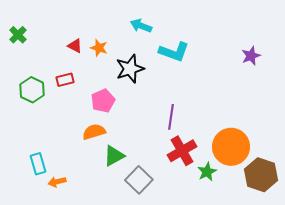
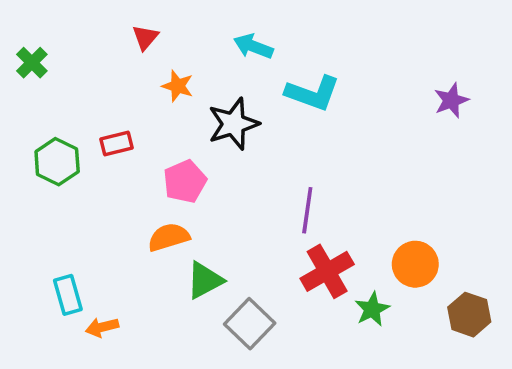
red triangle: (75, 46) -> (145, 37), moved, turned 42
orange circle: (231, 147) -> (415, 264), size x0.7
brown hexagon: (261, 175) -> (469, 315), size x0.7

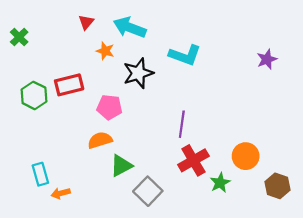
cyan arrow: (253, 46) -> (130, 27), moved, size x1.4
red rectangle: (116, 144) -> (69, 85), size x1.5
pink pentagon: (185, 181) -> (109, 107), turned 30

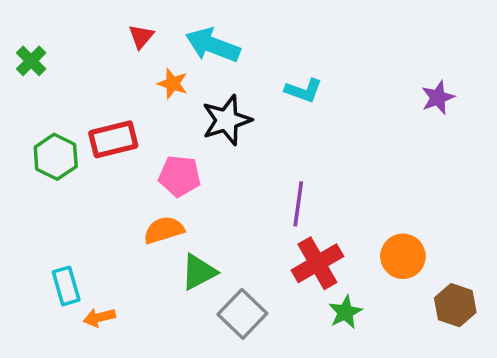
cyan L-shape: (185, 55) -> (303, 90), size x0.7
green star: (220, 183) -> (345, 312), moved

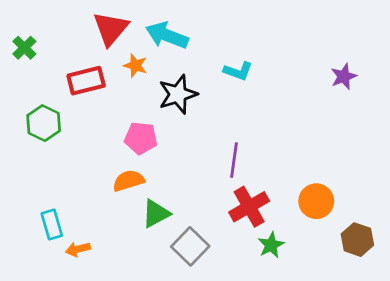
red triangle: (141, 36) -> (111, 29), size x1.8
red rectangle: (113, 139) -> (86, 81), moved

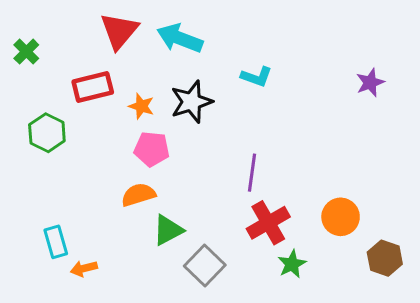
orange star: (135, 66) -> (141, 106), moved

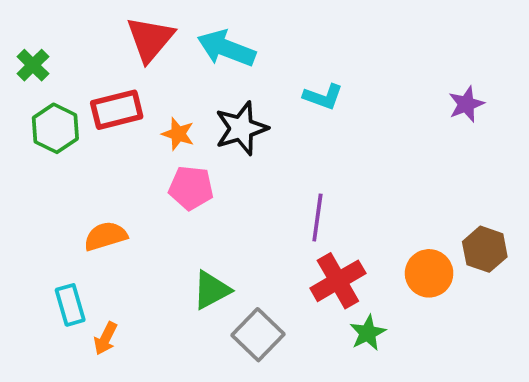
green hexagon: (47, 133) -> (55, 128), moved
orange semicircle: (138, 195) -> (106, 236), moved
brown hexagon: (385, 258) -> (485, 249), moved
orange arrow: (84, 268) -> (106, 338), turned -50

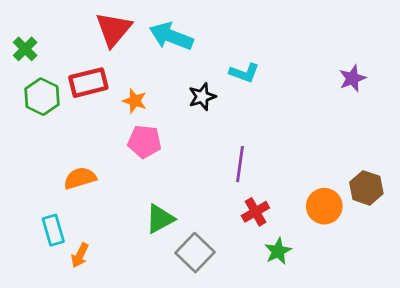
black star: (241, 128) -> (202, 97), moved, size x0.7
red cross: (338, 281) -> (255, 212), size x0.7

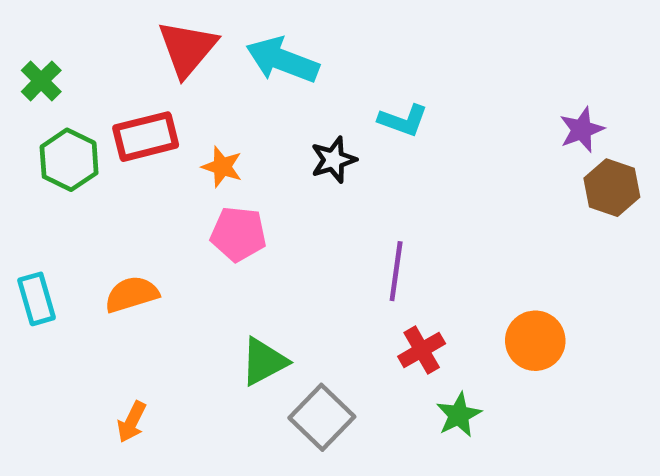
brown hexagon: (366, 188) -> (612, 188), moved
cyan rectangle: (53, 230) -> (37, 299), moved

